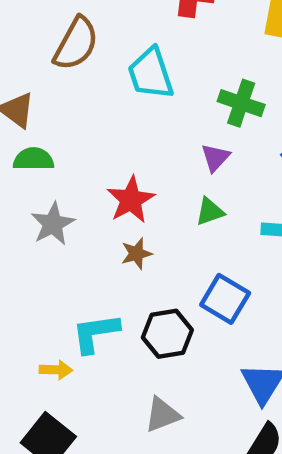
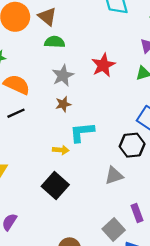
brown star: (137, 254) -> (63, 104), moved
black hexagon: (167, 334) -> (132, 145), moved

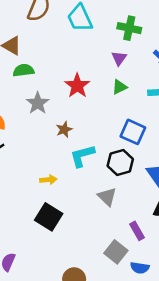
brown star: (63, 104) -> (64, 129), moved
cyan L-shape: (82, 132) -> (82, 156), moved
gray triangle: (114, 176) -> (107, 197), turned -48

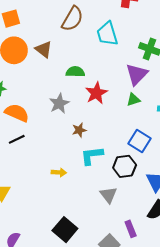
purple triangle: (119, 58) -> (137, 74), size x1.6
green semicircle: (24, 70) -> (75, 72), moved
black square: (49, 217) -> (65, 230), moved

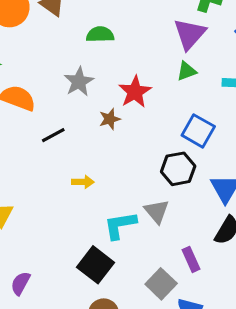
red star: (96, 93) -> (135, 92), moved
black line: (17, 139) -> (53, 135), moved
cyan L-shape: (92, 156) -> (120, 225), moved

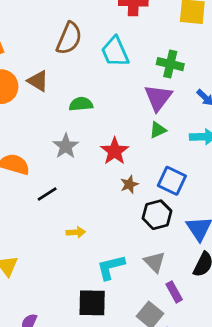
brown star: (110, 119) -> (129, 184), moved
gray triangle: (157, 211) -> (155, 262), moved
black square: (95, 265) -> (92, 303), turned -32

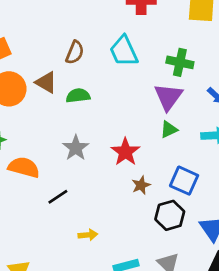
brown semicircle: (69, 38) -> (75, 52), moved, size x0.7
green semicircle: (81, 104) -> (78, 96), moved

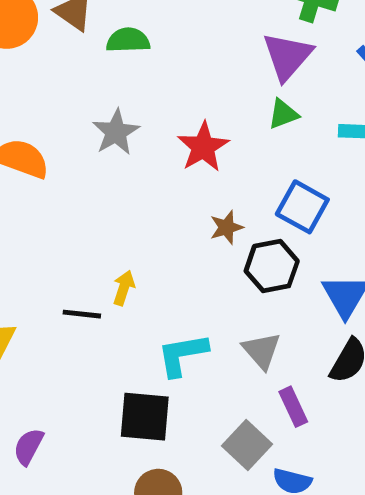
brown star: (141, 185) -> (226, 227), moved
black line: (58, 197) -> (82, 314), moved, turned 35
yellow arrow: (88, 235) -> (124, 288), turned -72

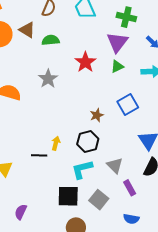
red star: (203, 147) -> (85, 62), moved
blue square: (302, 207) -> (128, 104), turned 35
black hexagon: (272, 266) -> (88, 141), moved
gray square: (247, 445) -> (99, 200), moved

